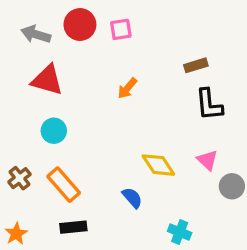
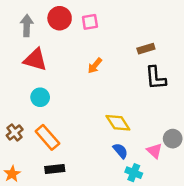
gray arrow: (36, 34) -> (27, 26), turned 75
pink triangle: (207, 160) -> (154, 151), moved
blue semicircle: (132, 198) -> (120, 151), moved

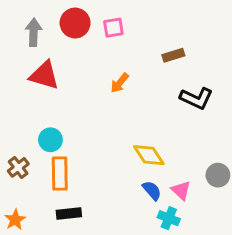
brown rectangle: (146, 49) -> (173, 55), moved
black L-shape: (156, 78) -> (196, 98), turned -60
cyan circle: (40, 97) -> (50, 140), moved
orange rectangle: (47, 137) -> (60, 174), turned 40
pink triangle: (154, 151) -> (181, 190), moved

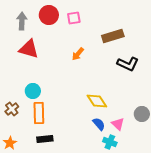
brown rectangle: (173, 55) -> (113, 36), size x1.5

